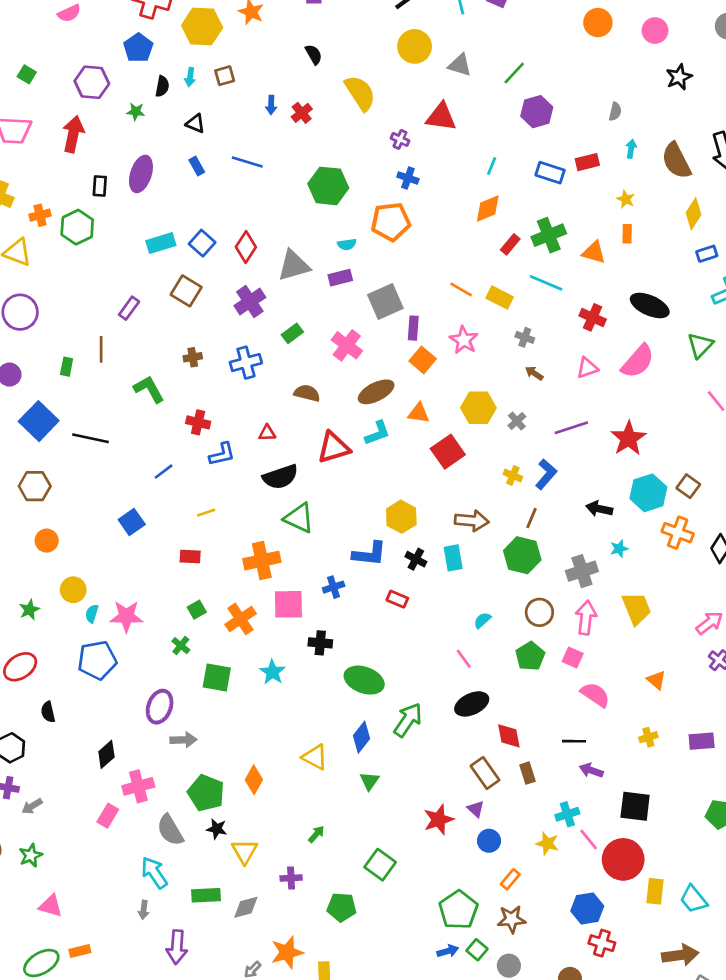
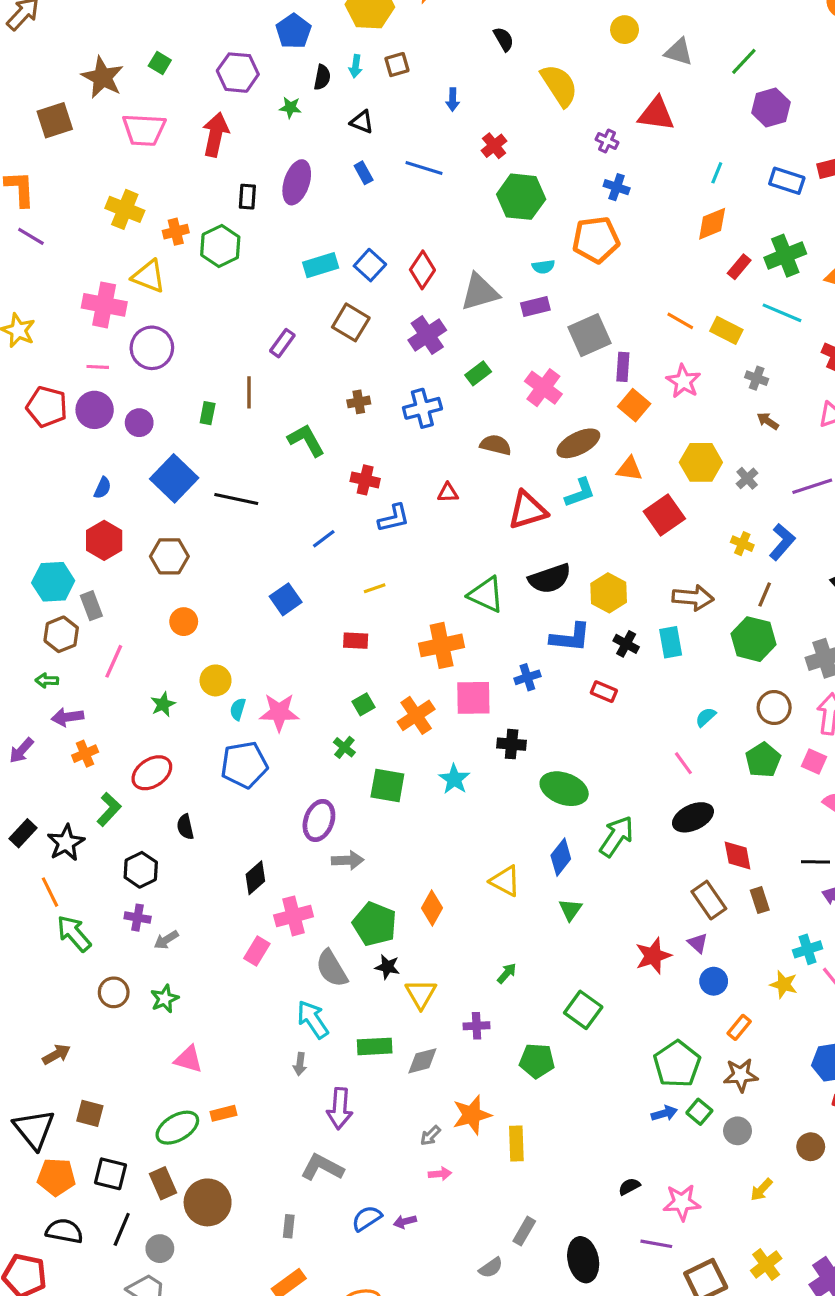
yellow circle: (415, 46) -> (625, 30), size x0.7
red cross: (302, 113) -> (494, 146), moved
black semicircle: (280, 477) -> (550, 579), moved

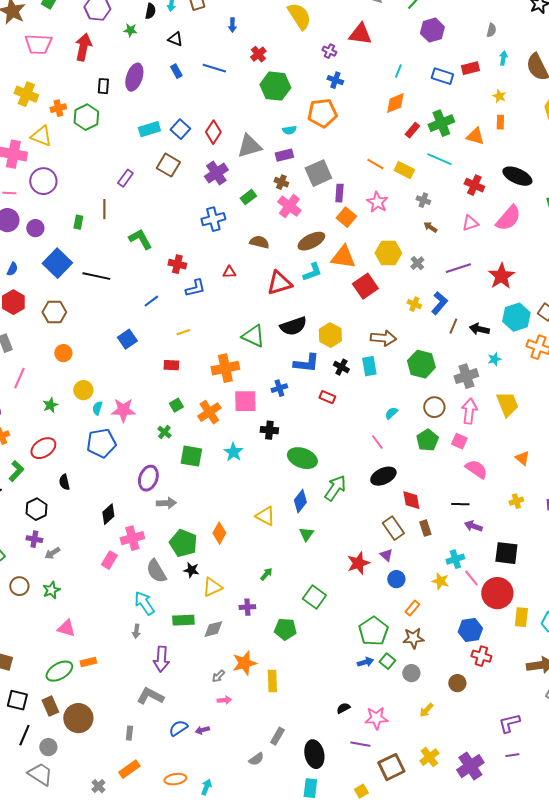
brown cross: (359, 402) -> (281, 182), moved, turned 32
orange triangle: (629, 469) -> (343, 257), size x1.5
brown line: (765, 595) -> (453, 326), moved
yellow triangle: (421, 994) -> (212, 587), turned 35

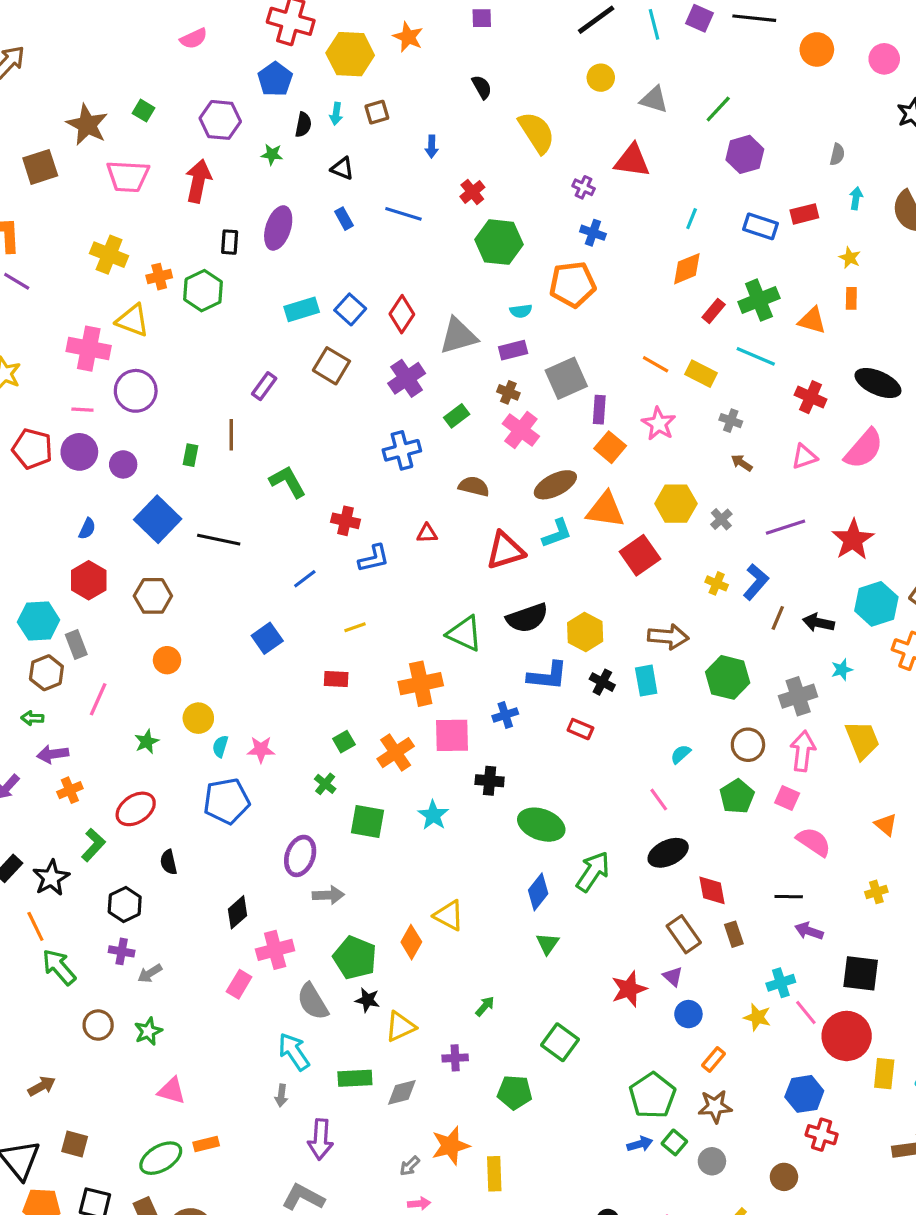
pink star: (123, 410) -> (261, 749), size x0.7
yellow triangle: (265, 516) -> (449, 915), moved

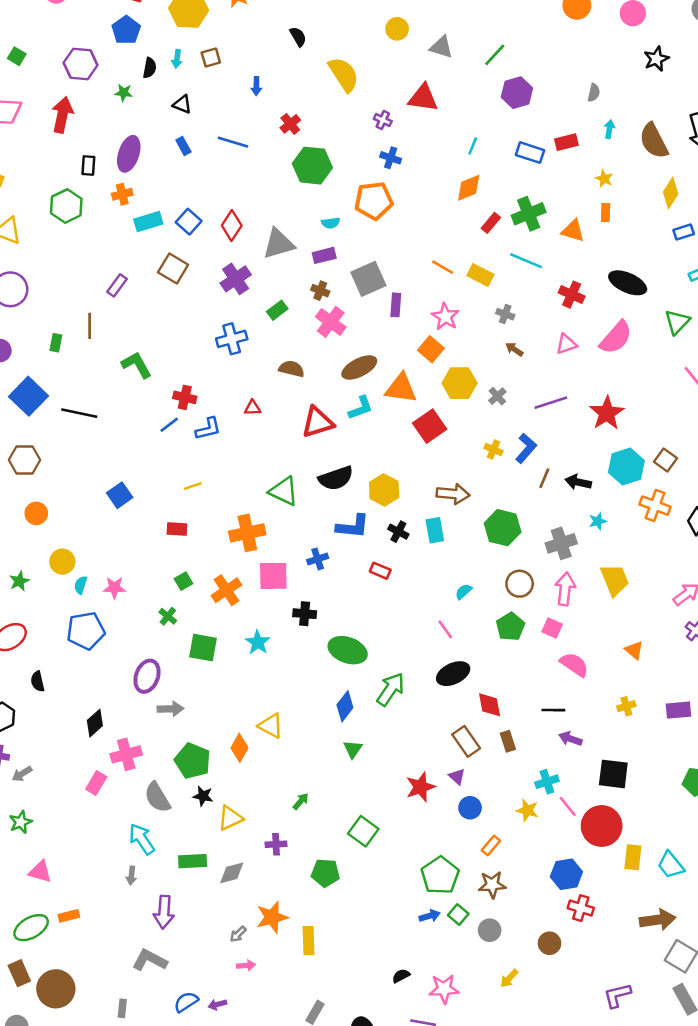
orange cross: (159, 277) -> (122, 194), moved
orange square: (610, 447) -> (431, 349), moved
blue line: (305, 579) -> (169, 425), moved

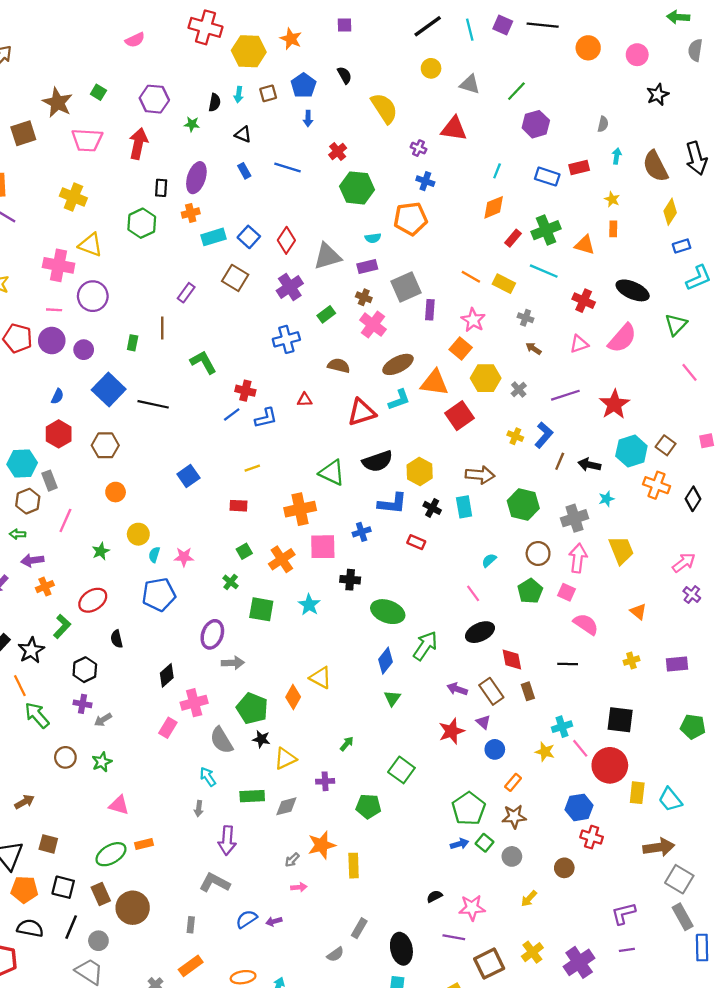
blue pentagon: (126, 30) -> (303, 85), moved
purple arrow: (570, 739) -> (457, 689), moved
cyan arrow: (142, 839) -> (208, 777), size x0.7

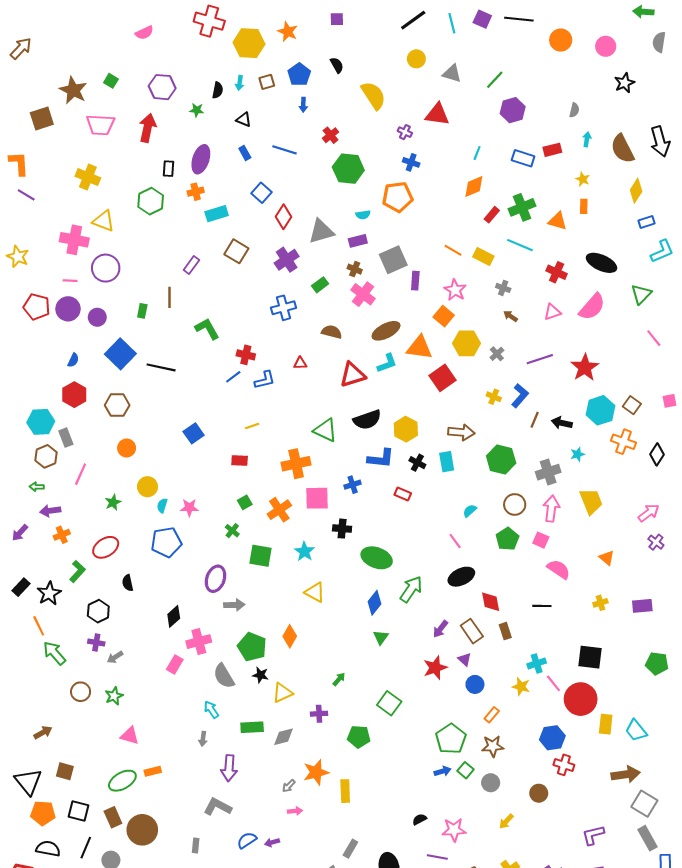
blue square: (249, 237) -> (262, 193), moved
yellow triangle: (321, 678) -> (315, 592), moved
purple arrow: (457, 689) -> (440, 629), turned -72

